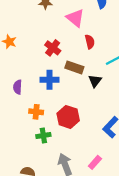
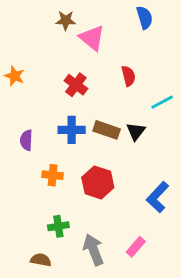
pink triangle: (75, 18) -> (92, 38), moved
brown rectangle: (74, 67) -> (107, 130), moved
green cross: (43, 135) -> (58, 226), moved

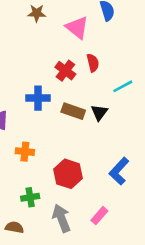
pink triangle: (92, 38) -> (77, 28), moved
red cross: (76, 85) -> (65, 71), moved
blue cross: (72, 130) -> (38, 98), moved
red hexagon: (98, 182) -> (68, 174), moved

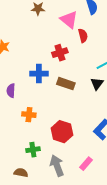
red semicircle: (93, 63) -> (83, 36), moved
red cross: (65, 71) -> (60, 53), turned 35
black triangle: (99, 112) -> (97, 84), moved

